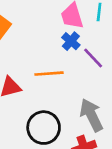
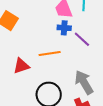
blue cross: (71, 41) -> (64, 28), turned -32

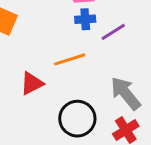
purple line: (82, 39) -> (113, 32), turned -66

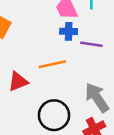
purple line: (113, 32) -> (91, 44), turned 35

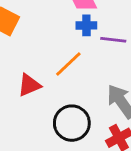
orange line: (52, 64) -> (68, 64), turned -30

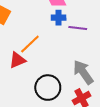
orange line: (68, 64) -> (30, 44), moved

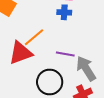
purple line: (78, 28) -> (65, 54), moved
red triangle: (17, 60) -> (21, 53), size x1.4

